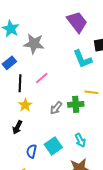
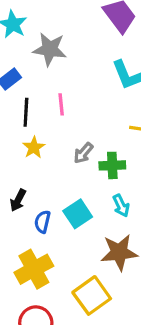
pink line: (42, 78) -> (61, 104), turned -56
green cross: (76, 104) -> (112, 165), moved
black arrow: (17, 127) -> (18, 200), moved

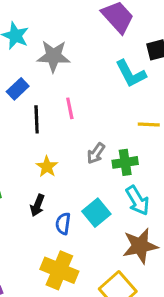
yellow star: (34, 147) -> (47, 167), moved
cyan arrow: (121, 206) -> (137, 200), size x1.4
yellow cross: (34, 269) -> (59, 270), turned -33

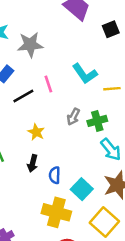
cyan L-shape: (131, 74) -> (85, 74), moved
black line: (37, 119) -> (23, 96), turned 70
cyan square: (96, 213) -> (82, 189), moved

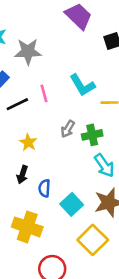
yellow cross: (56, 212) -> (27, 227), moved

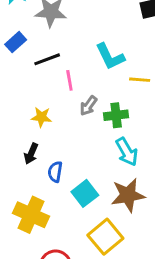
pink line: (44, 93) -> (69, 80), moved
black line: (17, 104) -> (47, 59), moved
yellow star: (28, 142) -> (41, 117), turned -30

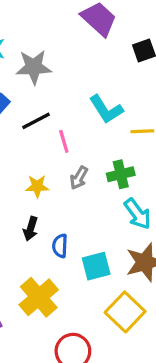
gray arrow: (88, 106) -> (79, 178), moved
cyan square: (85, 193) -> (96, 266), turned 30
yellow cross: (31, 215) -> (39, 297), turned 32

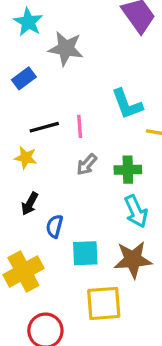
black line: (36, 121) -> (44, 127), moved
yellow star: (37, 186) -> (26, 158), moved
yellow square: (125, 312) -> (104, 303), turned 30

